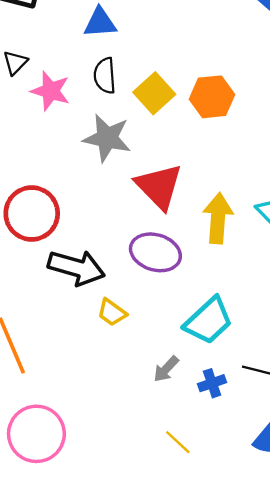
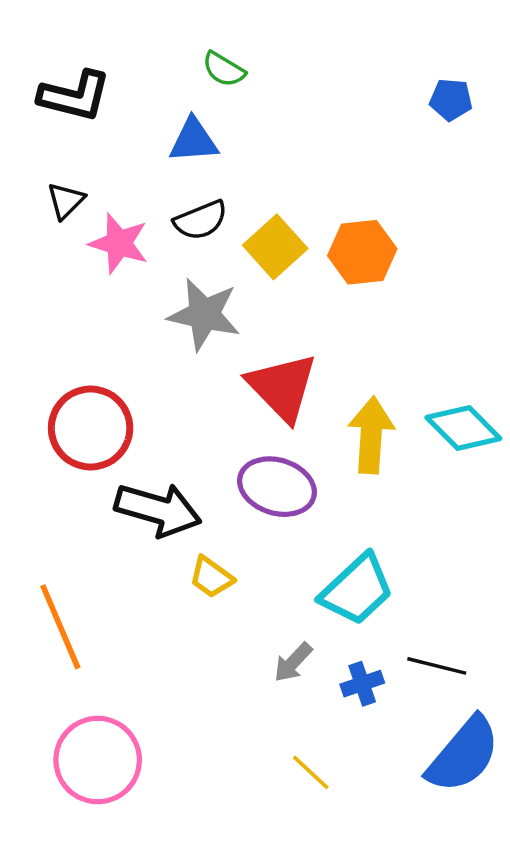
black semicircle: (105, 76) -> (201, 220), turned -108

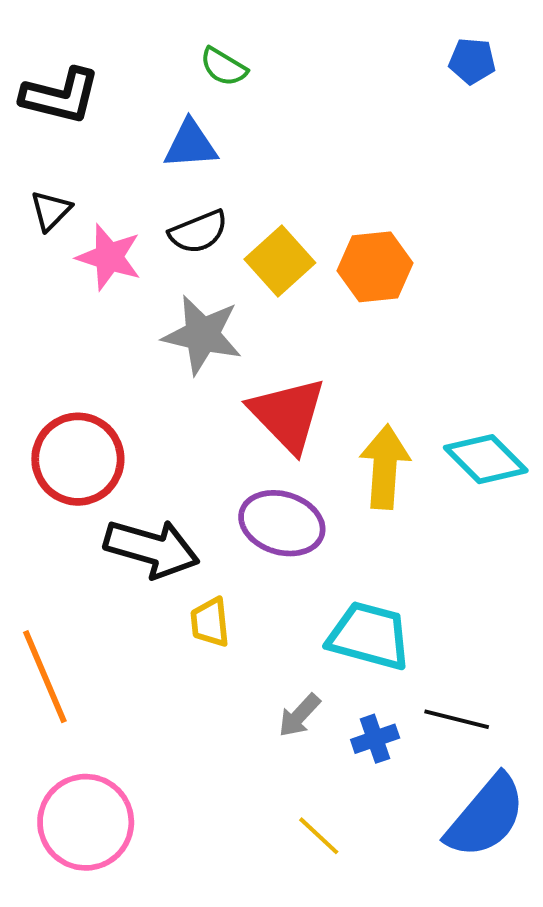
blue pentagon: (451, 100) -> (472, 61), moved
yellow trapezoid: (211, 577) -> (210, 622), turned 48
cyan trapezoid: (357, 590) -> (369, 636), turned -122

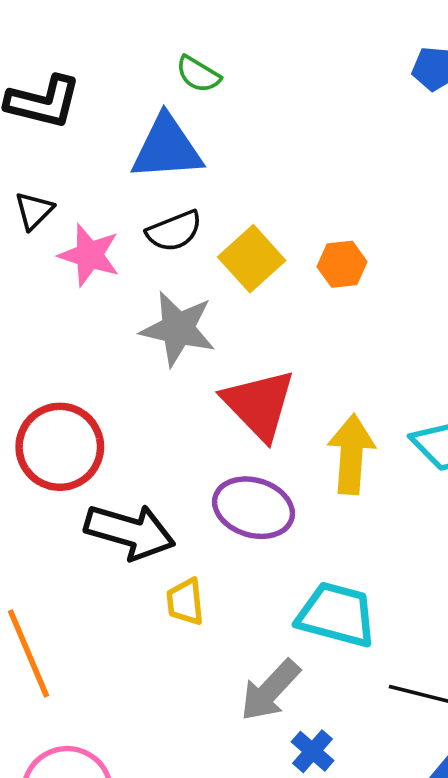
blue triangle: (191, 144) -> (167, 148), size x1.4
orange hexagon: (375, 267) -> (342, 264), size x0.7
gray arrow: (299, 715) -> (270, 690), size x1.5
blue cross: (375, 739) -> (313, 751), moved, turned -30

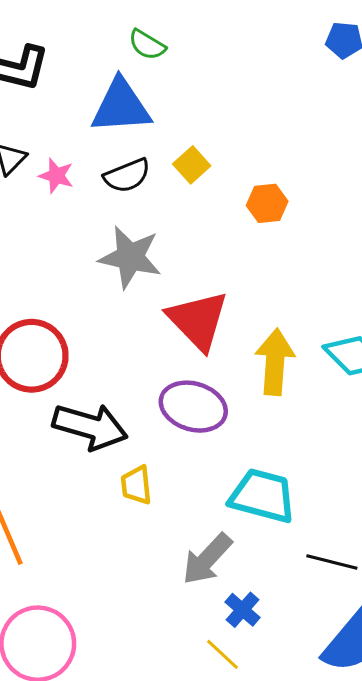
pink star: (89, 255) -> (56, 176), moved, size x0.7
yellow square: (252, 259) -> (192, 165), moved, size x0.7

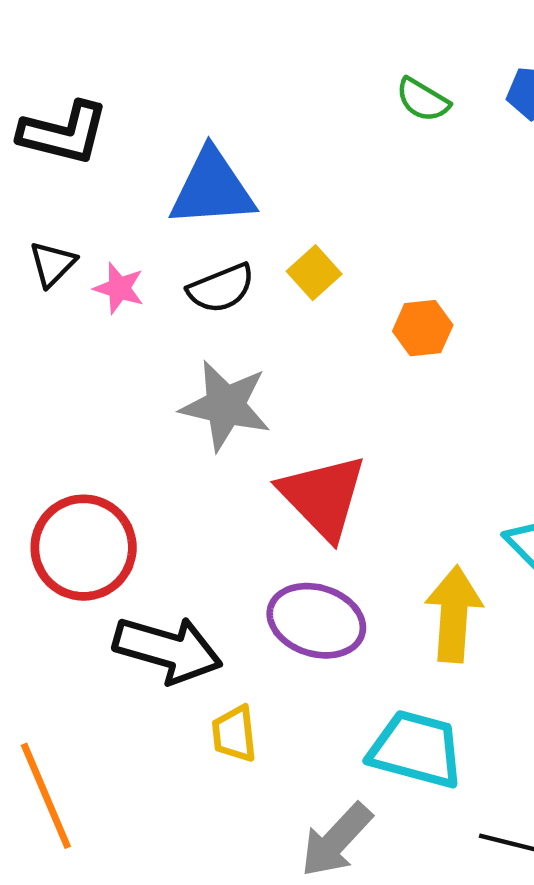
green semicircle: (147, 45) -> (423, 100), moved
yellow arrow: (275, 362) -> (454, 614), moved

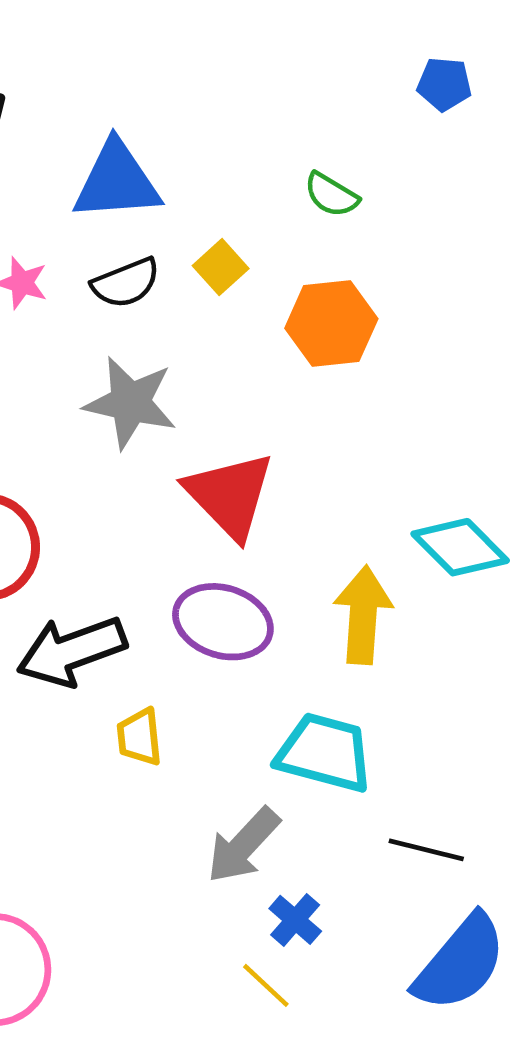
green semicircle: (423, 100) -> (331, 195), moved
orange hexagon: (423, 328) -> (331, 324), size x1.5
black arrow: (168, 650) -> (72, 651), turned 144

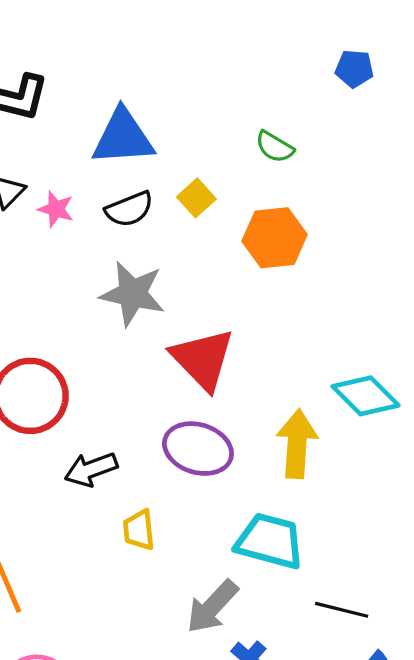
black arrow: (72, 651) -> (91, 469), size x0.7

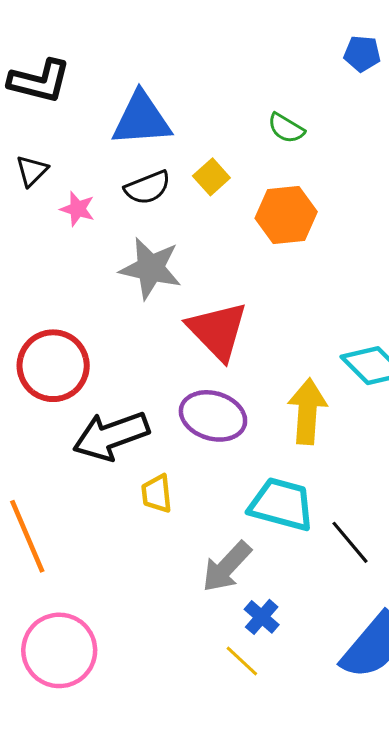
pink star: (56, 209) -> (78, 209), moved
black arrow: (91, 469) -> (111, 436), size x1.5
black line: (342, 610) -> (350, 542), moved, turned 36

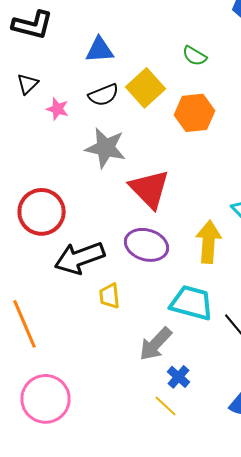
blue triangle: (141, 119) -> (100, 50), size x0.7
yellow square: (211, 177) -> (146, 88), size x1.6

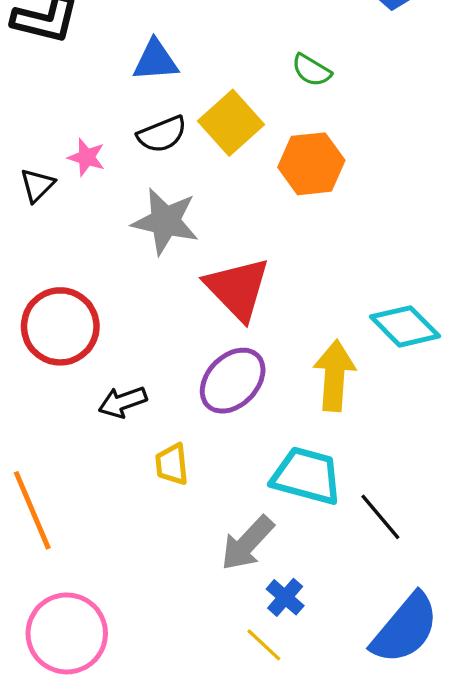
black triangle: (28, 84) -> (37, 185), moved
purple ellipse: (146, 245) -> (233, 381), turned -63
black arrow: (80, 258) -> (123, 402), size x0.6

